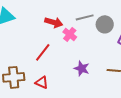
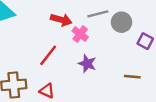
purple star: (82, 68) -> (87, 64), moved

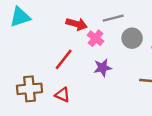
gray circle: (122, 22) -> (132, 38), moved
purple star: (87, 64) -> (103, 68), turned -30

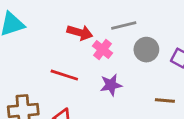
red line: (64, 59) -> (64, 75), turned 70

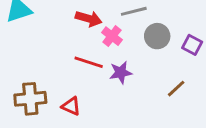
red line: (64, 75) -> (89, 62), moved
brown line: (165, 101) -> (176, 89), turned -48

